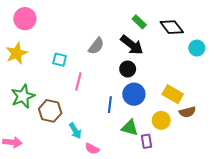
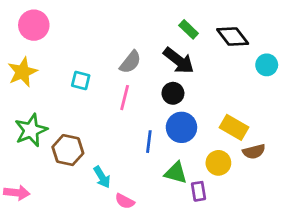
pink line: (78, 82) -> (125, 98), moved

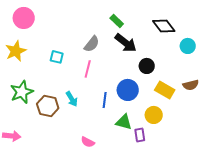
green rectangle: (189, 29) -> (117, 21), moved
black circle: (173, 93) -> (147, 66), moved
brown semicircle: (254, 152) -> (191, 85), moved
cyan arrow: (102, 177) -> (72, 99), moved

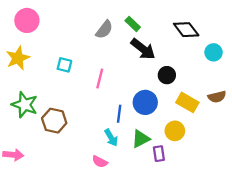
gray semicircle: (92, 44) -> (104, 30), moved
green star: (22, 92) -> (25, 105), turned -30
cyan arrow: (72, 99) -> (111, 138), moved
green triangle: (124, 122) -> (141, 139), turned -42

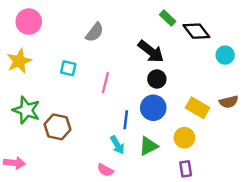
green rectangle: (133, 24) -> (168, 18), moved
gray semicircle: (104, 30) -> (95, 32), moved
black circle: (167, 75) -> (157, 79), moved
purple rectangle: (159, 154) -> (186, 169), moved

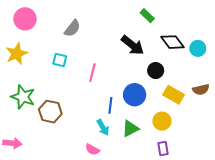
black diamond: (196, 31) -> (173, 42), moved
gray semicircle: (95, 32) -> (72, 28), moved
black circle: (157, 79) -> (156, 71), moved

